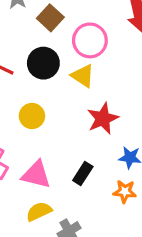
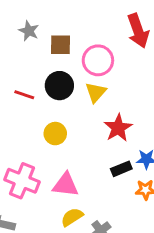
brown square: (50, 18) -> (60, 45), turned -35
yellow triangle: (83, 76) -> (96, 92), turned 45
black rectangle: (83, 173) -> (121, 169), moved, turned 42

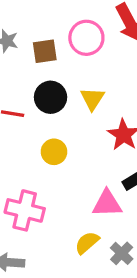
pink circle: (98, 60) -> (86, 38), moved
pink triangle: (66, 185) -> (107, 203), moved

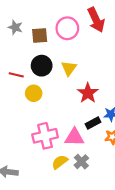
yellow circle: (54, 152) -> (34, 93), moved
pink cross: (25, 210) -> (45, 136), moved, turned -30
gray cross: (122, 253) -> (81, 162), moved

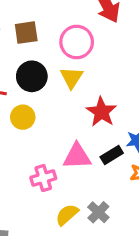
pink circle: (67, 28) -> (77, 42), moved
pink cross: (45, 136) -> (43, 178), size x0.7
pink triangle: (74, 137) -> (77, 156), moved

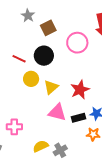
brown square: (26, 33) -> (48, 28), turned -35
yellow triangle: (72, 78) -> (51, 87), moved
pink cross: (43, 178) -> (14, 127), moved

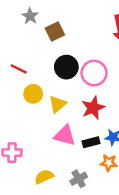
pink circle: (77, 43) -> (94, 73), moved
black circle: (44, 56) -> (66, 67), moved
gray cross: (60, 150) -> (79, 179), moved

